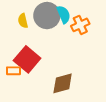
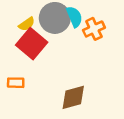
yellow semicircle: (23, 21) -> (27, 24), turned -112
red square: (27, 59) -> (32, 44), moved

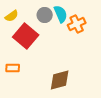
gray circle: (55, 18) -> (45, 15), size x0.6
yellow semicircle: (27, 24) -> (12, 16), moved

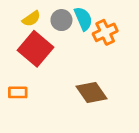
yellow semicircle: (12, 16) -> (31, 19), moved
brown diamond: (60, 80) -> (92, 92), moved, turned 70

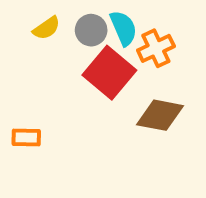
red square: (36, 49) -> (109, 73), moved
brown diamond: (92, 92) -> (160, 115), moved, turned -44

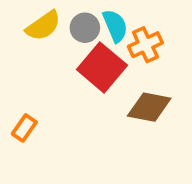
yellow semicircle: (47, 28) -> (43, 26), size x1.4
orange rectangle: (26, 137) -> (24, 128), turned -56

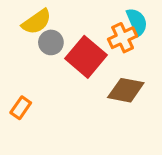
cyan semicircle: (115, 26) -> (137, 22), moved
gray circle: (85, 28) -> (51, 42), moved

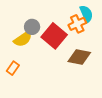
yellow semicircle: (37, 22) -> (23, 39), moved

